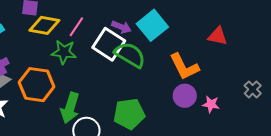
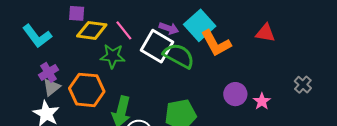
pink line: (76, 27) -> (124, 30), turned -70
orange L-shape: (184, 67) -> (216, 43), moved
pink star: (211, 104) -> (262, 101), turned 30

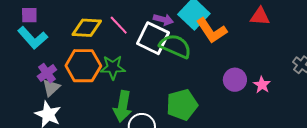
purple square: (77, 13) -> (29, 15), moved
green star: (113, 56) -> (113, 67), moved
orange hexagon: (87, 90) -> (83, 66), moved

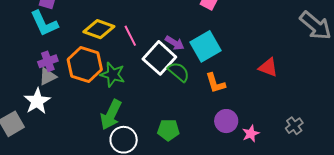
orange L-shape: (212, 31) -> (215, 83), moved, size x0.7
green semicircle: (175, 46) -> (179, 72), size x0.7
green pentagon: (182, 105) -> (168, 130), size x0.7

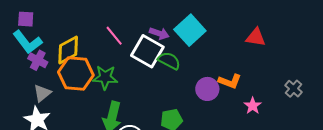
yellow diamond: (99, 29) -> (68, 50), moved, turned -36
purple cross: (48, 61) -> (38, 60), moved, turned -30
orange L-shape: (215, 83) -> (230, 81), moved, turned -40
purple circle: (226, 121) -> (207, 89), moved

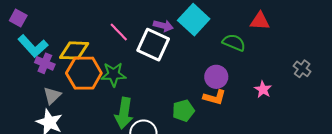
purple square: (26, 19) -> (18, 18), moved, turned 30
yellow diamond: (68, 50) -> (74, 50), turned 36
green semicircle: (169, 61) -> (234, 42), moved
orange L-shape: (230, 81) -> (215, 97), moved

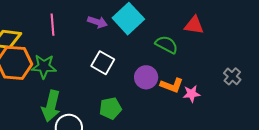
pink line: (119, 32) -> (53, 25), turned 35
white square: (153, 45) -> (103, 63), moved, size x0.7
pink star: (263, 89) -> (192, 94), turned 30
orange L-shape: (215, 97) -> (172, 85), moved

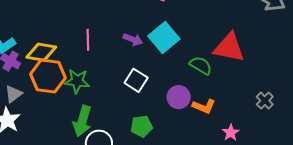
red triangle: (194, 25) -> (229, 48), size x1.6
pink star: (192, 94) -> (231, 133), moved, turned -30

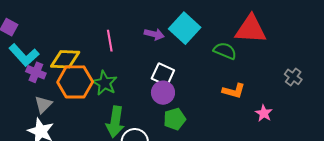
green star: (77, 81) -> (105, 83), turned 30
purple circle: (179, 97) -> (163, 93), moved

